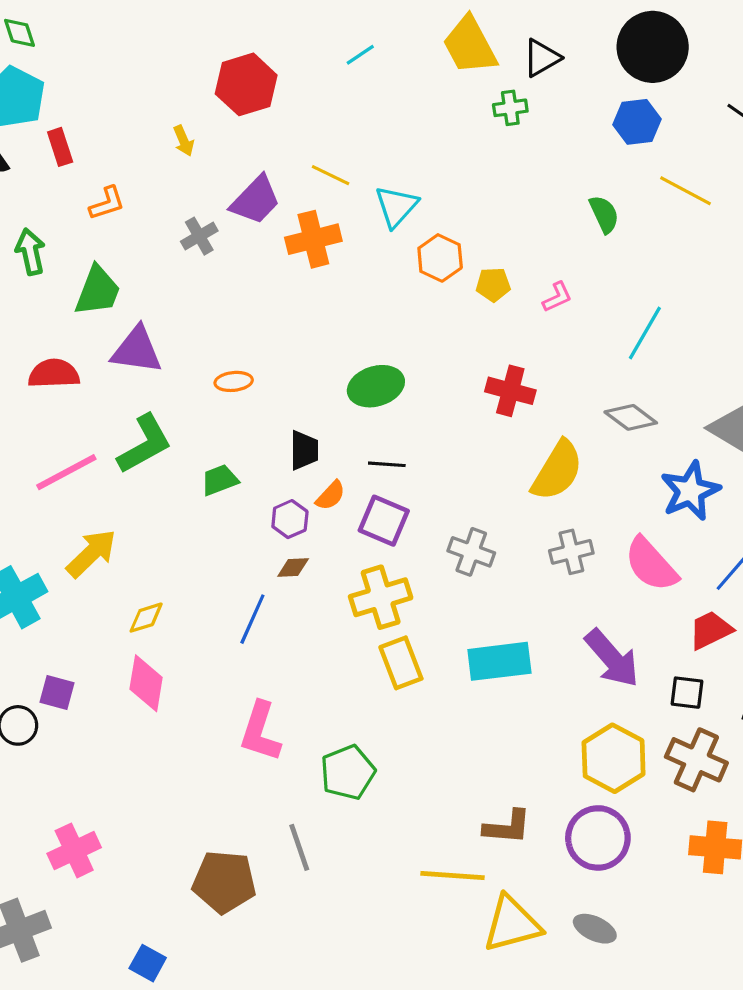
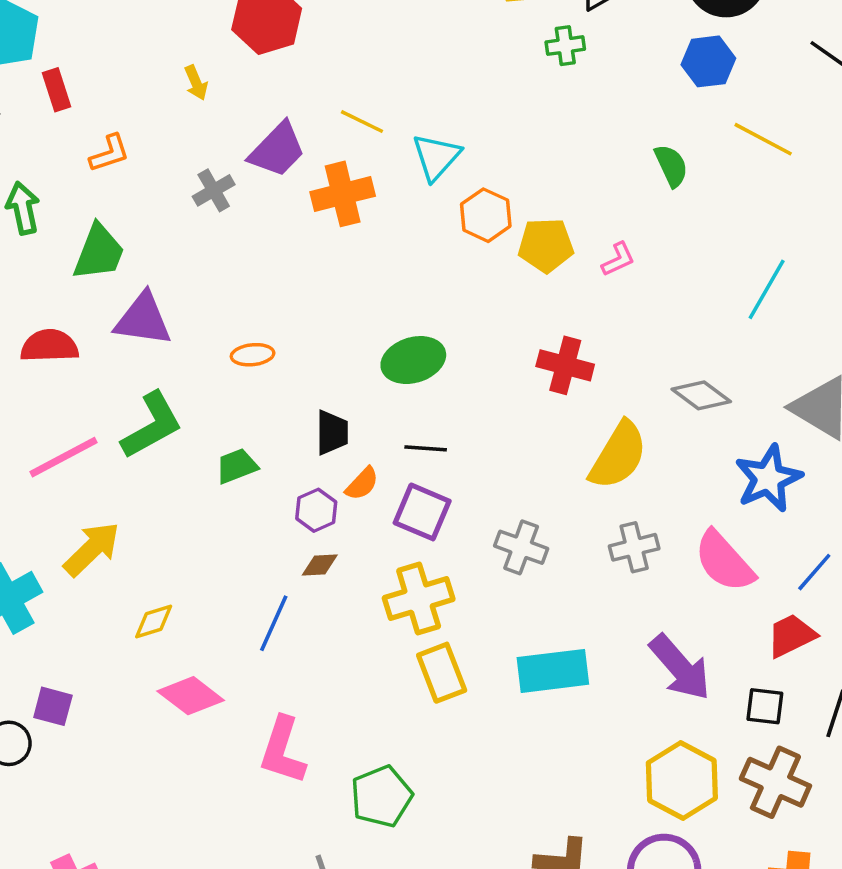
yellow pentagon: (493, 285) -> (546, 245), size x1.4
cyan line: (645, 333) -> (767, 289), moved
pink diamond: (146, 683) -> (191, 696), moved, turned -62

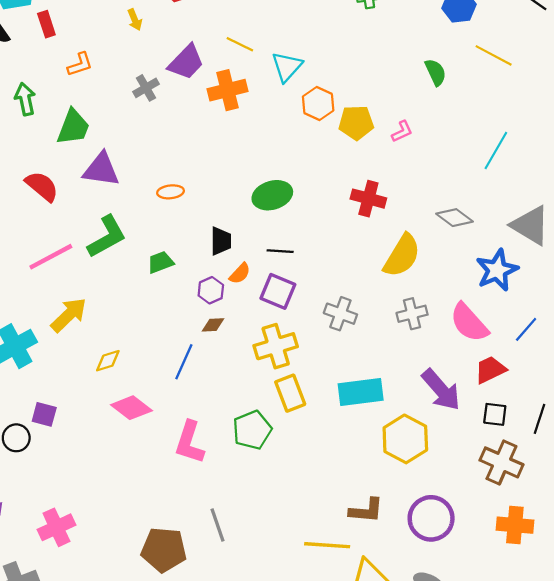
red semicircle: (49, 346) -> (42, 186), turned 42
red trapezoid: (791, 636) -> (490, 370), moved
yellow hexagon: (682, 780) -> (405, 439), moved
green pentagon: (382, 796) -> (252, 430), moved

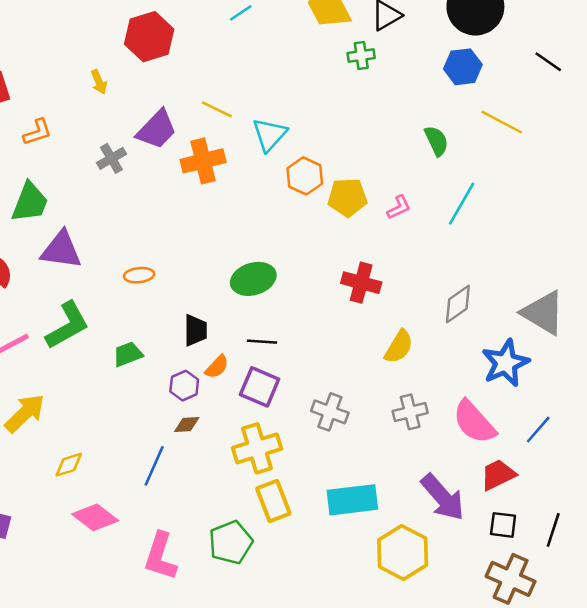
cyan line: (496, 150) -> (462, 204), moved
gray diamond: (455, 218) -> (458, 304), turned -72
yellow semicircle: (402, 256) -> (399, 347), size x0.7

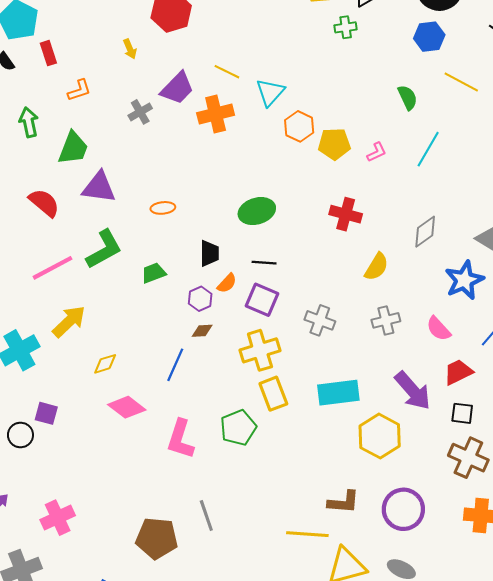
pink semicircle: (474, 422) -> (438, 329), size x0.7

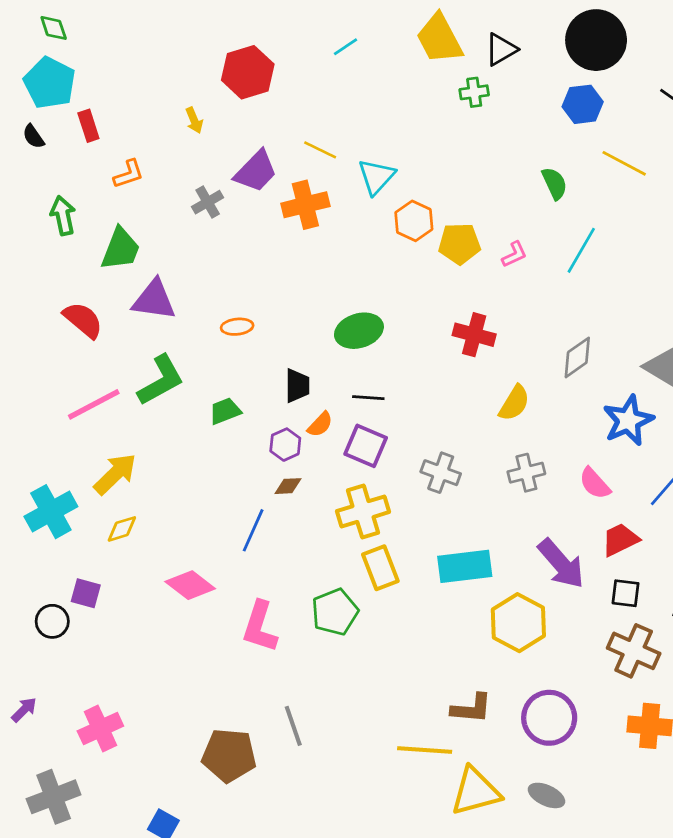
yellow diamond: (105, 364) -> (122, 529), moved

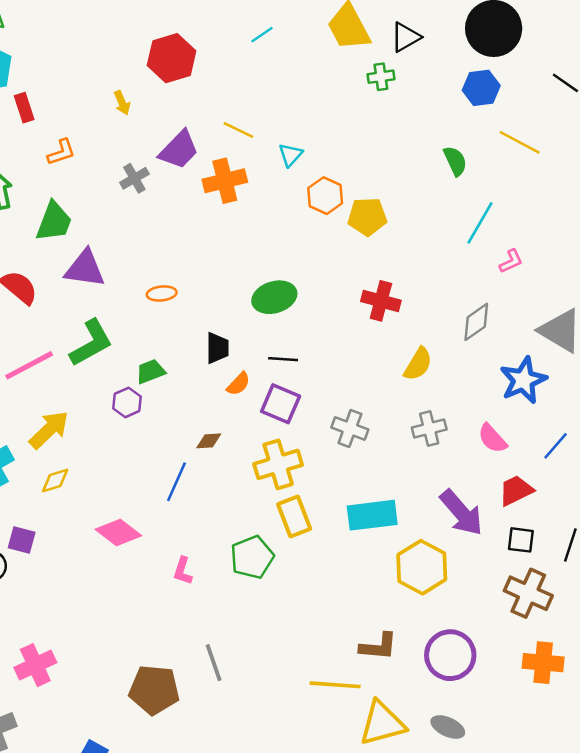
cyan triangle: (376, 177) -> (290, 155), size x0.7
pink L-shape: (514, 254) -> (511, 261), moved
purple hexagon: (285, 445) -> (127, 402), moved
pink L-shape: (260, 627) -> (183, 571), size x0.6

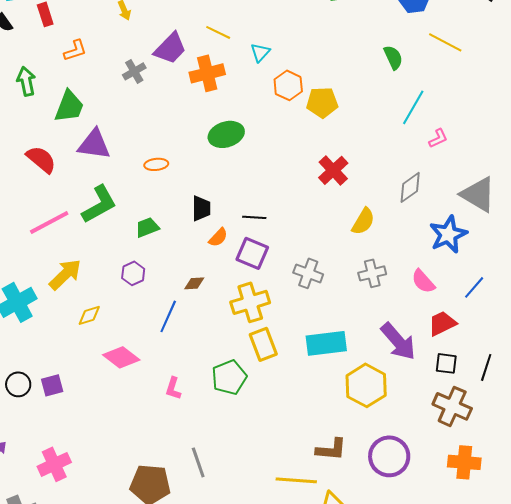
green ellipse: (274, 297) -> (226, 134), moved
red cross: (381, 301) -> (333, 170), turned 32
purple hexagon: (127, 402) -> (133, 273), moved
yellow diamond: (55, 481) -> (89, 315), moved
purple square: (22, 540) -> (52, 385), moved, turned -30

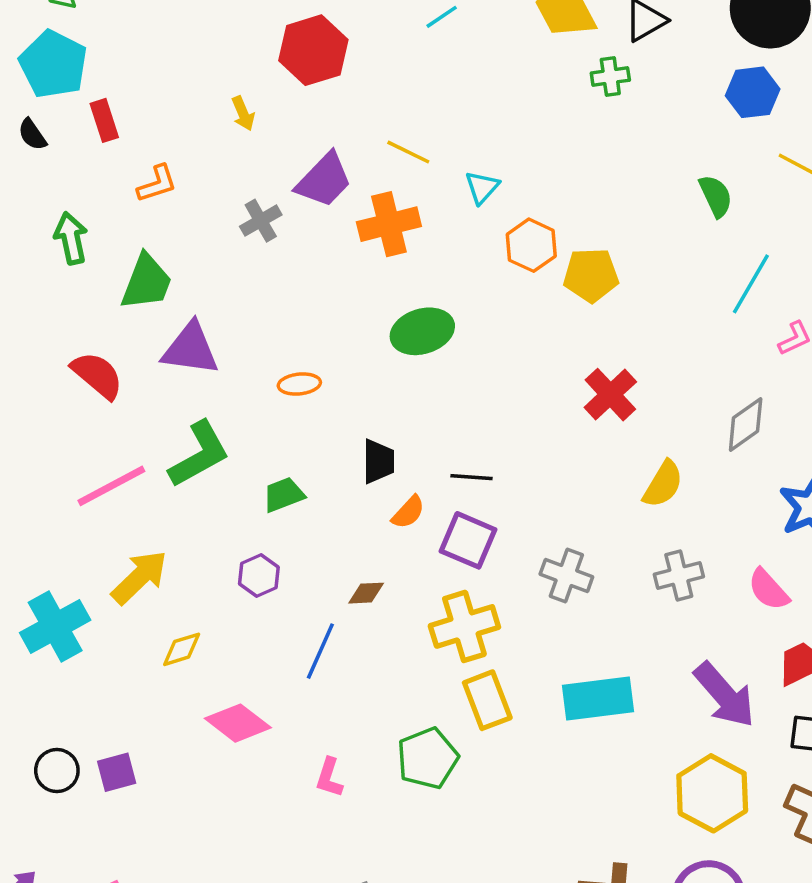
yellow hexagon: (366, 385) -> (712, 793), moved

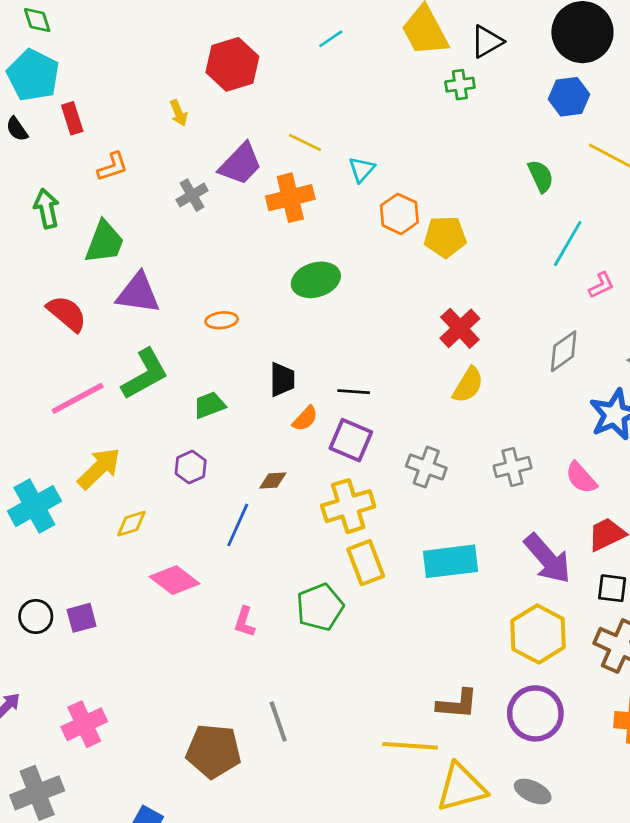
yellow semicircle: (663, 484) -> (468, 385), moved

